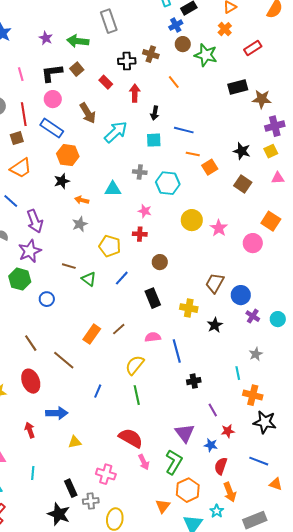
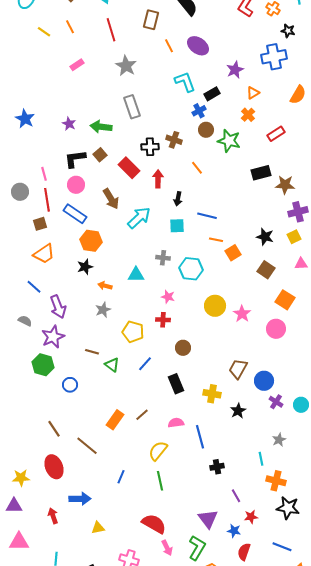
pink line: (21, 74) -> (44, 174), moved
red rectangle: (106, 82) -> (129, 168), size x1.5
orange square: (271, 221) -> (285, 300), moved

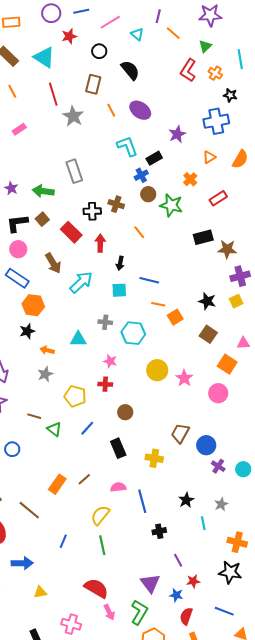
gray star: (126, 66) -> (73, 116), moved
orange triangle: (253, 93) -> (209, 157), moved
pink triangle: (301, 264) -> (243, 343), moved
black star: (238, 411) -> (186, 500), moved
orange cross: (276, 481) -> (237, 542), moved

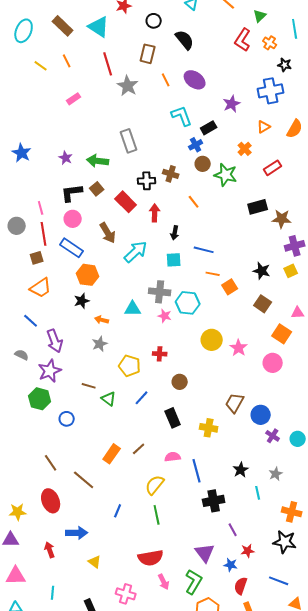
gray cross: (105, 322) -> (160, 292), size x1.5
pink star: (110, 361) -> (165, 316), moved
black cross: (159, 531) -> (214, 501), size x1.5
red semicircle: (96, 588) -> (151, 558), turned 140
yellow triangle: (40, 592) -> (95, 562), turned 48

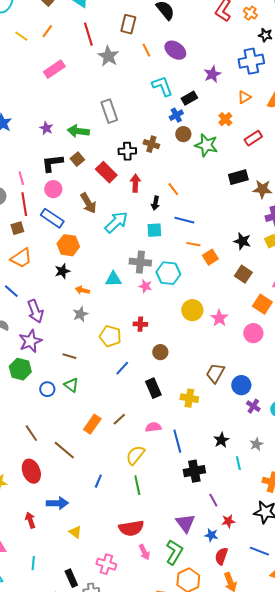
orange line: (67, 61) -> (47, 31), turned 64
pink rectangle: (74, 99) -> (54, 69), size x1.5
orange line: (194, 202) -> (173, 189), moved
green triangle: (109, 399) -> (71, 385), moved

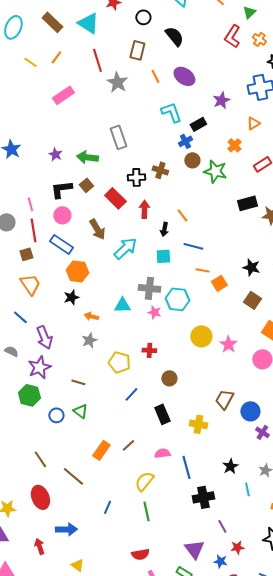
orange trapezoid: (21, 258) -> (30, 284), turned -90
red semicircle: (131, 528) -> (140, 554), size x0.7
yellow triangle: (75, 532) -> (77, 565), moved

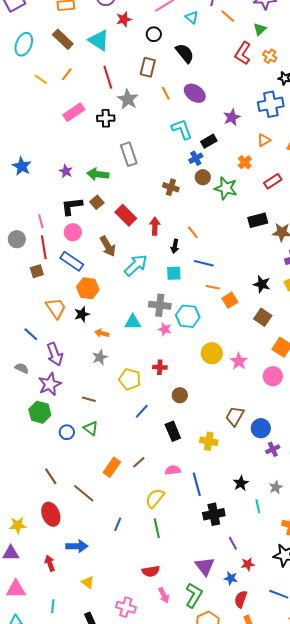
black cross: (136, 177) -> (106, 118), moved
orange trapezoid: (30, 284) -> (56, 308), moved
purple cross: (262, 432) -> (273, 449), turned 32

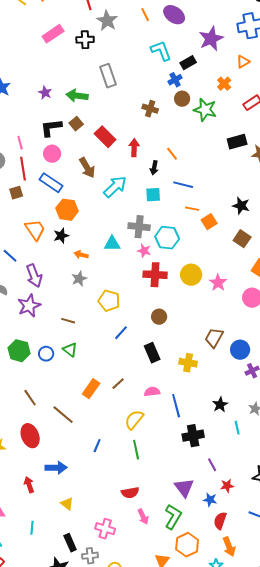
purple star: (232, 117) -> (211, 39), size x1.4
red cross: (160, 367) -> (155, 275), moved, size x1.6
green hexagon: (40, 412) -> (19, 351), moved

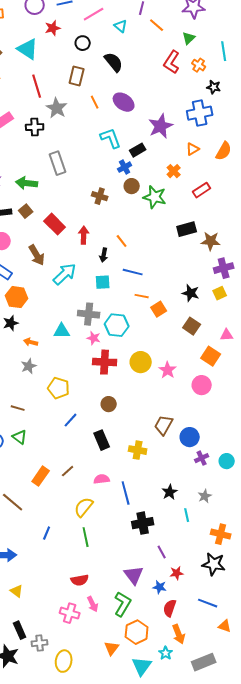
pink cross: (105, 529) -> (70, 613), moved

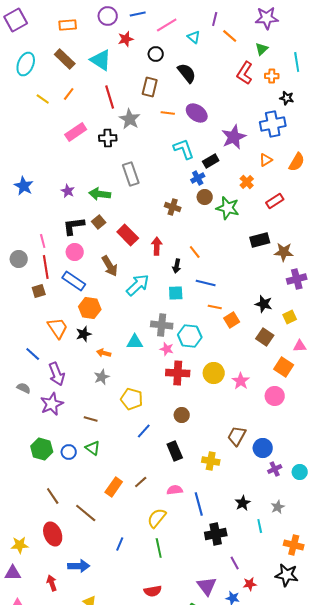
orange cross: (199, 65) -> (272, 76), turned -32
orange line: (95, 102) -> (168, 113), turned -56
yellow square: (220, 293) -> (290, 317), moved

